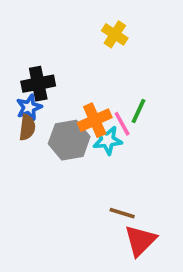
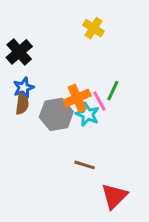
black cross: (38, 84) -> (19, 52), moved, turned -30
cyan star: (107, 140) -> (88, 114), turned 30
brown line: (122, 213) -> (85, 165), moved

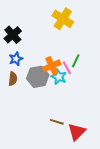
yellow cross: (93, 28) -> (63, 19), size x1.5
brown semicircle: (22, 104) -> (13, 79), moved
brown line: (85, 165) -> (57, 122), moved

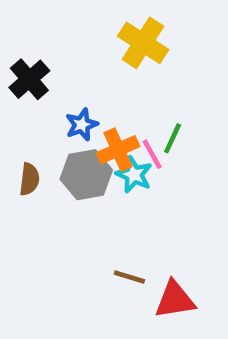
blue star: (16, 59) -> (82, 125), moved
red triangle: (77, 132) -> (175, 300), turned 36

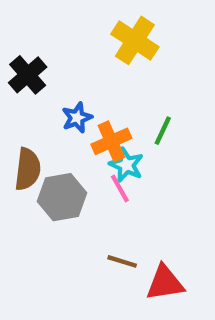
pink line: (152, 154) -> (120, 188), moved
gray hexagon: (86, 175) -> (62, 197), moved
brown semicircle: (29, 179) -> (28, 169), size x1.4

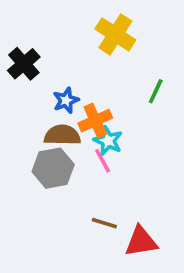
green line: (163, 131) -> (156, 91), moved
brown semicircle: (28, 169) -> (62, 135), moved, turned -96

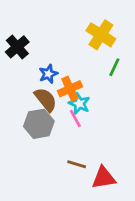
yellow cross: (115, 34) -> (101, 35), moved
brown semicircle: (62, 135) -> (46, 100), turned 50

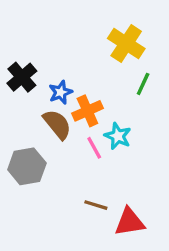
black cross: (17, 47) -> (22, 77), moved
cyan star: (79, 104) -> (118, 136), moved
gray hexagon: (39, 124) -> (27, 166), moved

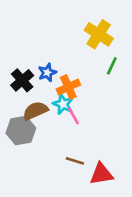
black cross: (22, 77) -> (22, 80), moved
brown semicircle: (57, 124) -> (35, 111), moved, turned -75
cyan star: (118, 136) -> (63, 104), moved

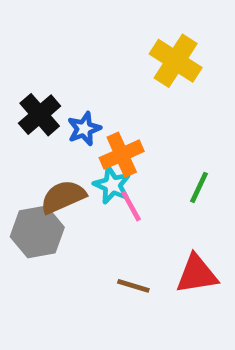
green line: (112, 66) -> (199, 187), moved
black cross: (22, 80) -> (40, 115), moved
red triangle: (101, 174) -> (197, 274), moved

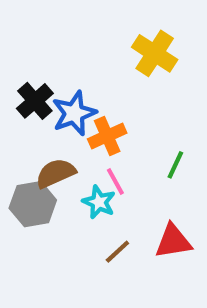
blue star: (84, 129) -> (74, 113), size x1.5
cyan star: (112, 185) -> (99, 202), moved
brown line: (133, 286) -> (117, 252), turned -60

